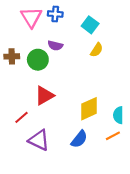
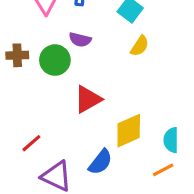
red triangle: (44, 96) -> (88, 99), moved
blue semicircle: (79, 139) -> (100, 162), moved

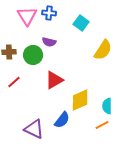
yellow semicircle: (140, 46) -> (103, 50), moved, size x1.5
red line: (31, 143) -> (14, 82), moved

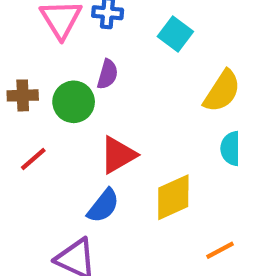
purple semicircle: (49, 42) -> (108, 74), turned -88
cyan semicircle: (107, 106) -> (231, 148), moved
blue semicircle: (62, 120) -> (103, 206), moved

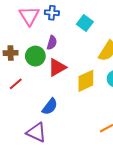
red triangle: (118, 155) -> (57, 67), moved
yellow diamond: (173, 197) -> (86, 81), moved

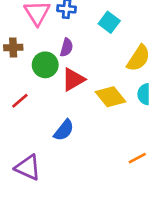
brown cross: (11, 53) -> (13, 48), moved
yellow diamond: (86, 81) -> (111, 97), turned 75
purple triangle: (36, 132) -> (28, 167), moved

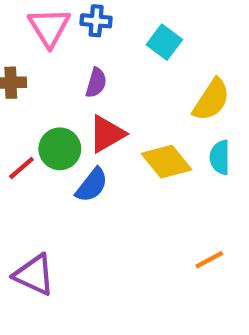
green circle: (45, 65) -> (60, 149), moved
blue semicircle: (64, 130) -> (92, 185), moved

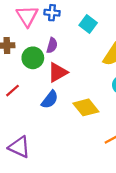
green circle: (60, 149) -> (33, 58), moved
yellow diamond: (167, 162) -> (86, 107), moved

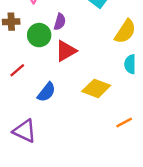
blue semicircle: (50, 100) -> (46, 92), moved
yellow diamond: (86, 107) -> (96, 88), turned -30

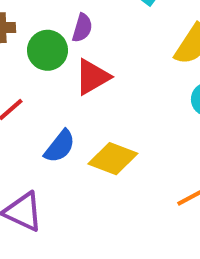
yellow diamond: (96, 88) -> (113, 159), moved

